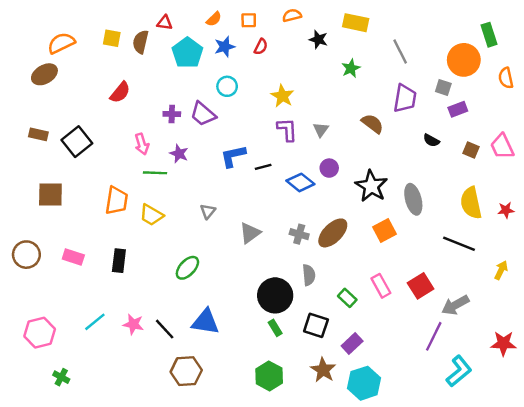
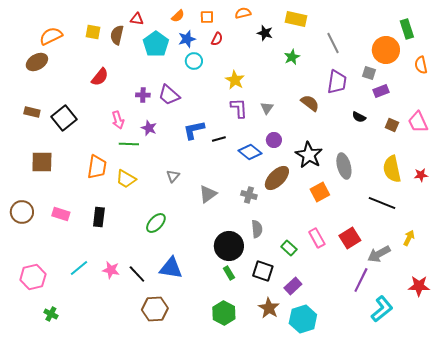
cyan circle: (227, 86) -> (194, 61), moved
brown ellipse: (333, 233) -> (277, 178), moved
yellow arrow: (501, 270) -> (409, 238), moved

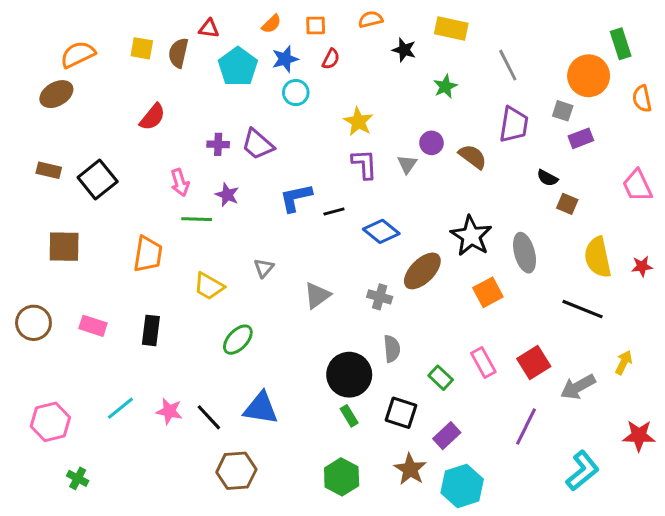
brown square: (392, 125) -> (567, 204), moved
purple circle: (274, 140) -> (432, 143), moved
yellow trapezoid: (126, 179) -> (209, 286), moved
purple line: (361, 280) -> (526, 427), moved

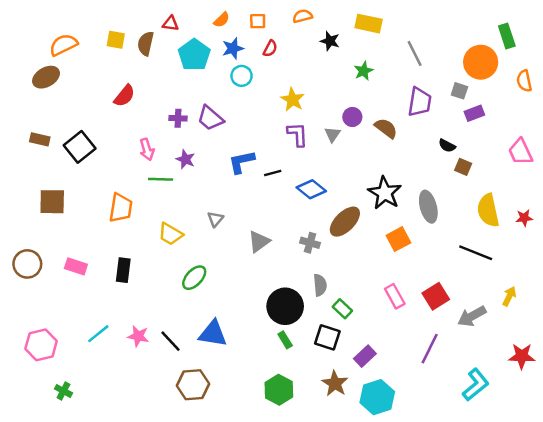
green rectangle: (441, 378) -> (342, 309), moved

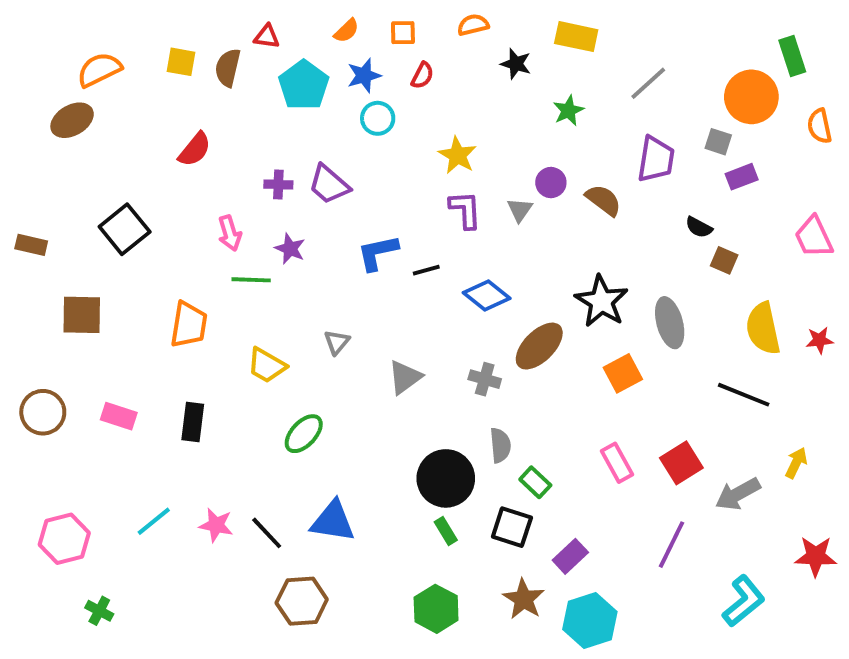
gray line: (415, 53) -> (648, 83), turned 75
brown rectangle: (40, 139) -> (31, 245), moved

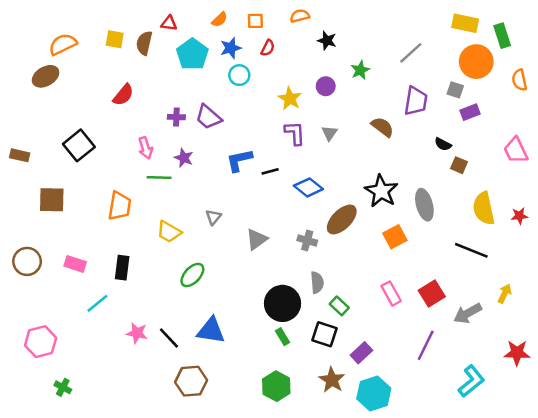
yellow rectangle: (576, 37) -> (465, 23), moved
purple circle: (551, 183) -> (326, 86), moved
cyan line: (154, 521) -> (97, 303), moved

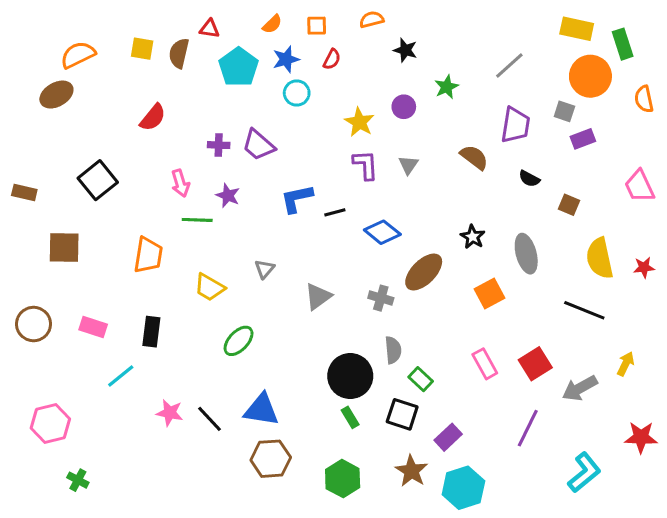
black semicircle: (443, 144) -> (529, 179), moved
black star: (381, 191) -> (473, 237), size x0.6
brown hexagon: (191, 381) -> (271, 459), moved

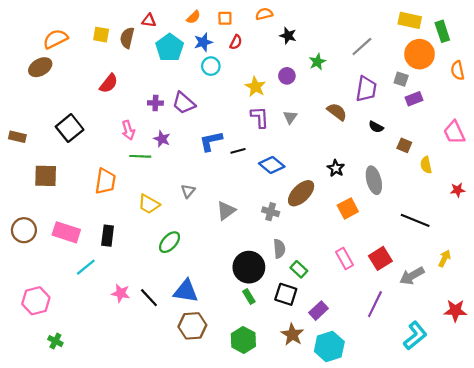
yellow semicircle: (600, 258) -> (426, 165), moved, size x0.6
pink rectangle: (93, 327) -> (66, 232), size x1.4

